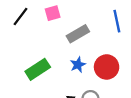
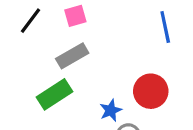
gray rectangle: (78, 34) -> (72, 56), moved
blue star: (78, 65) -> (111, 110), moved

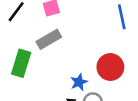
green rectangle: (55, 94) -> (21, 63), moved, turned -40

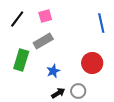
blue star: (79, 82) -> (53, 71), moved

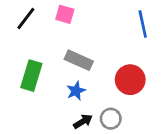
pink square: (45, 16) -> (65, 14), turned 32
gray rectangle: (43, 41) -> (79, 60), moved, turned 54

